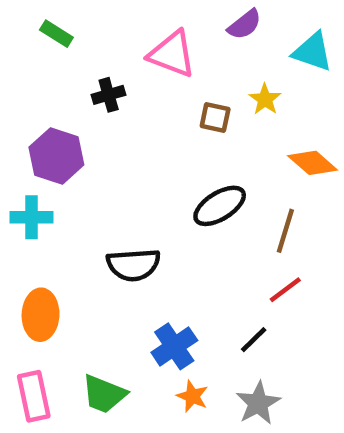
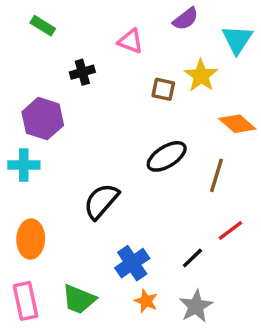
cyan triangle: (313, 52) -> (237, 39), turned 44
pink triangle: (172, 54) -> (130, 41), size x0.7
yellow star: (265, 99) -> (201, 76), size x1.4
black semicircle: (133, 265) -> (101, 201), turned 135
red line: (285, 290) -> (230, 230), moved

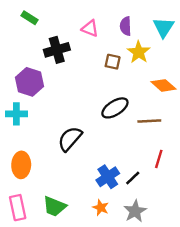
purple semicircle: (186, 19) -> (126, 26), moved, turned 126
black cross: (82, 72) -> (57, 50), size x1.5
brown line: (217, 175) -> (149, 121), turned 70
red line: (230, 230) -> (159, 159), turned -36
blue cross: (132, 263) -> (108, 177), moved

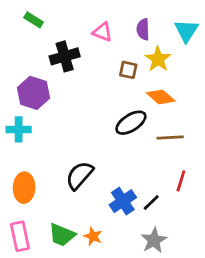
orange diamond: (164, 85) -> (161, 97), moved
black semicircle: (70, 139) -> (80, 175), moved
orange star: (101, 208) -> (93, 236), moved

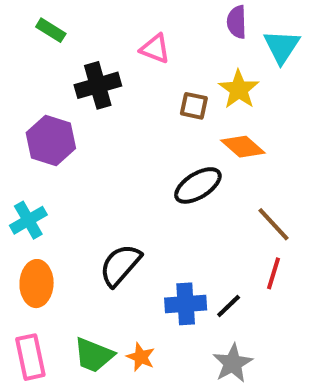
purple semicircle: (143, 29) -> (237, 22), moved
cyan cross: (19, 129) -> (28, 220), moved, turned -30
brown line: (170, 138) -> (273, 224), moved, turned 50
blue cross: (123, 201) -> (186, 304), turned 30

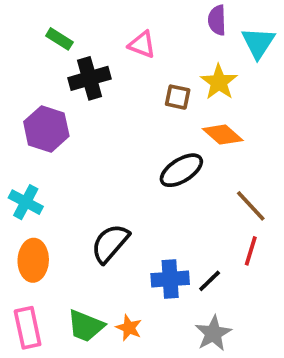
green rectangle: (51, 30) -> (59, 39), moved
cyan cross: (28, 220) -> (26, 202), turned -32

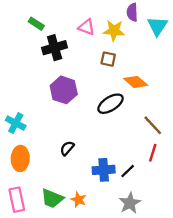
yellow star: (219, 82) -> (114, 31), moved, turned -30
purple hexagon: (46, 129) -> (64, 90), moved
black semicircle: (110, 243) -> (67, 148), size x0.6

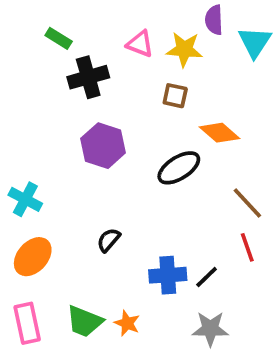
red line: (153, 153) -> (247, 247), turned -36
orange ellipse: (20, 158) -> (33, 257), turned 40
gray star: (130, 203) -> (210, 329), turned 30

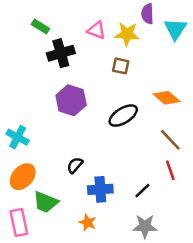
orange diamond: (220, 133) -> (167, 98), moved
blue cross: (168, 275) -> (100, 189), moved
green trapezoid: (85, 321) -> (46, 202), moved

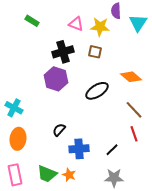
black cross: (61, 53) -> (63, 52), moved
orange ellipse: (23, 177) -> (18, 139), turned -35
green trapezoid: (46, 202) -> (47, 174), moved

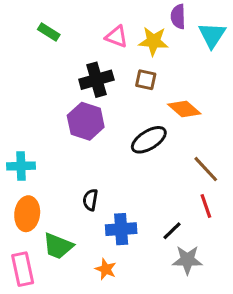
orange diamond: (131, 77) -> (184, 109), moved
cyan cross: (14, 108) -> (21, 166), turned -30
black semicircle: (59, 130) -> (90, 200), turned -32
green trapezoid: (47, 174) -> (58, 246), moved
gray star: (114, 178) -> (187, 260), moved

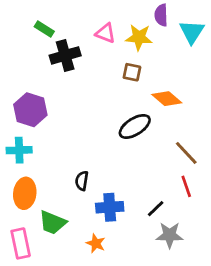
black cross: (96, 80) -> (65, 55), moved
purple hexagon: (86, 121) -> (30, 110), moved

